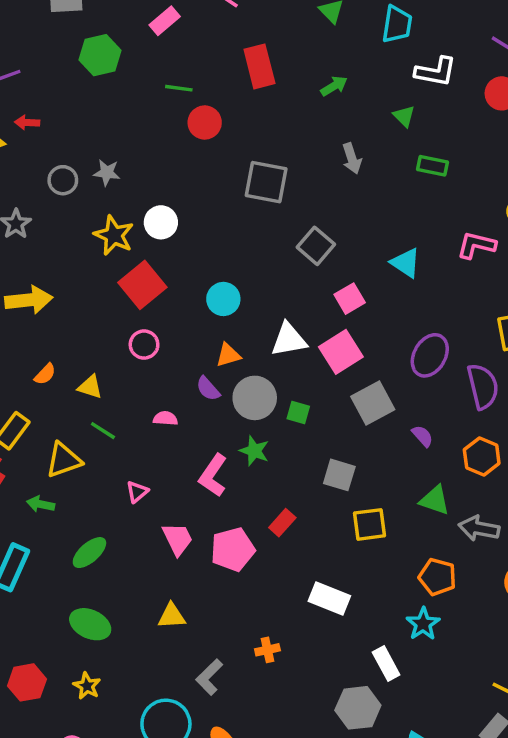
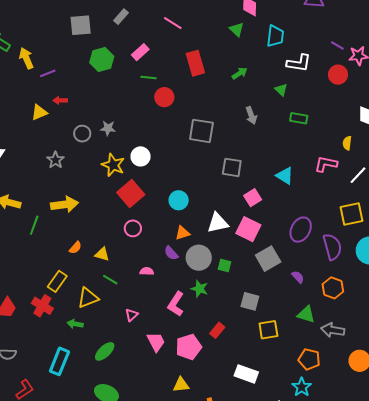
pink rectangle: (165, 21) -> (140, 52), moved
gray square: (316, 246) -> (232, 167), turned -30
pink square: (341, 352) -> (248, 229), turned -30
yellow triangle: (172, 616) -> (181, 385), moved

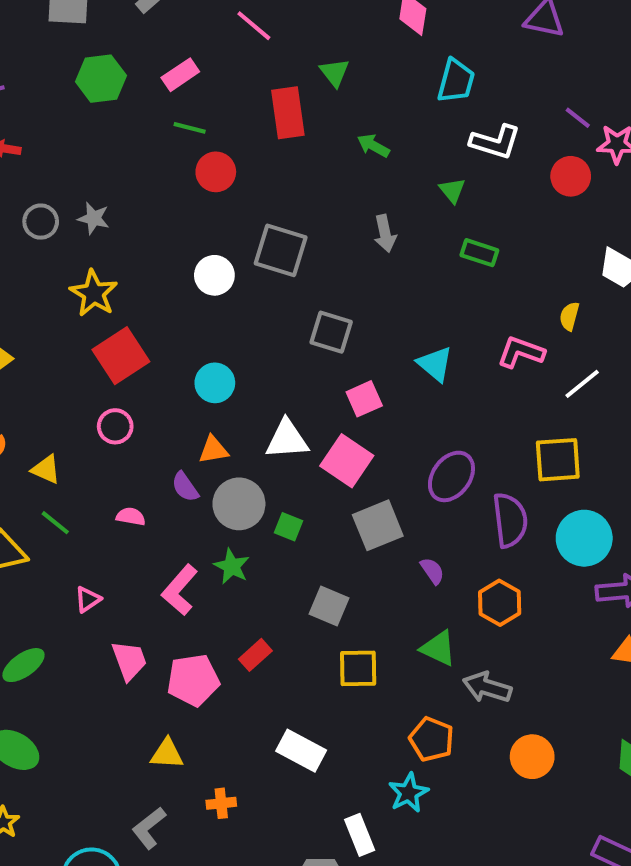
green triangle: (237, 29) -> (335, 73), moved
green arrow: (240, 73) -> (373, 146), turned -126
white circle: (141, 156) -> (214, 275), moved

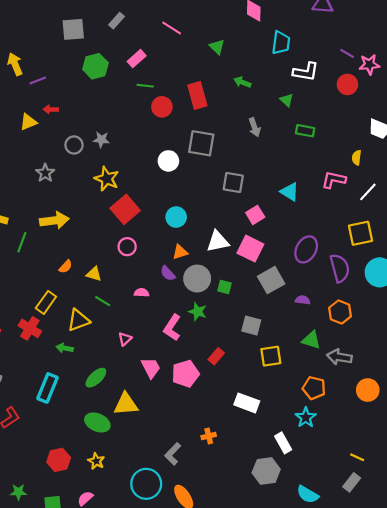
red rectangle: (288, 113) -> (197, 95), moved
purple semicircle: (432, 571) -> (303, 300), turned -40
yellow triangle: (167, 754) -> (126, 404), moved, size x1.4

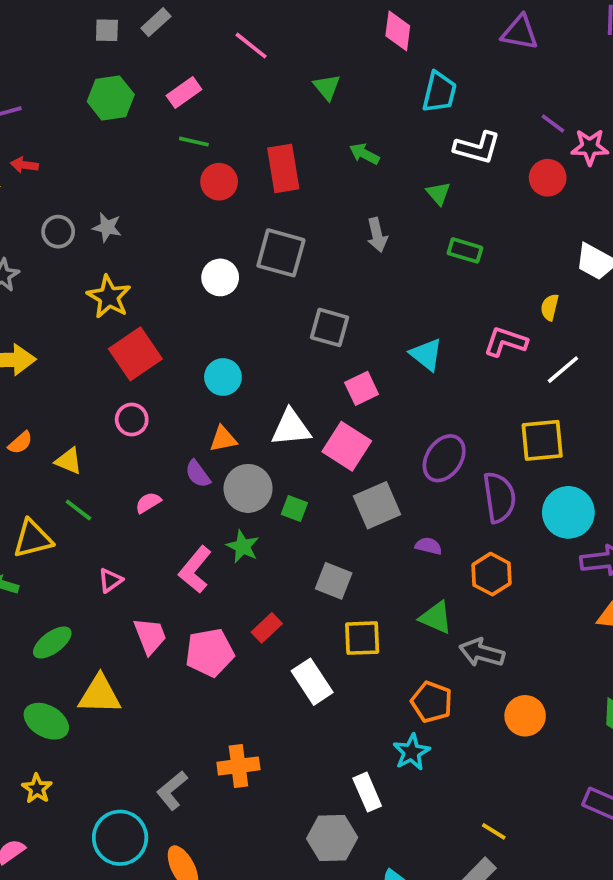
gray square: (73, 29) -> (107, 30), moved, size x0.6
pink semicircle: (142, 293) -> (148, 503), turned -40
white rectangle: (247, 403) -> (312, 682), moved, turned 30
orange cross: (209, 436) -> (238, 766), size x1.5

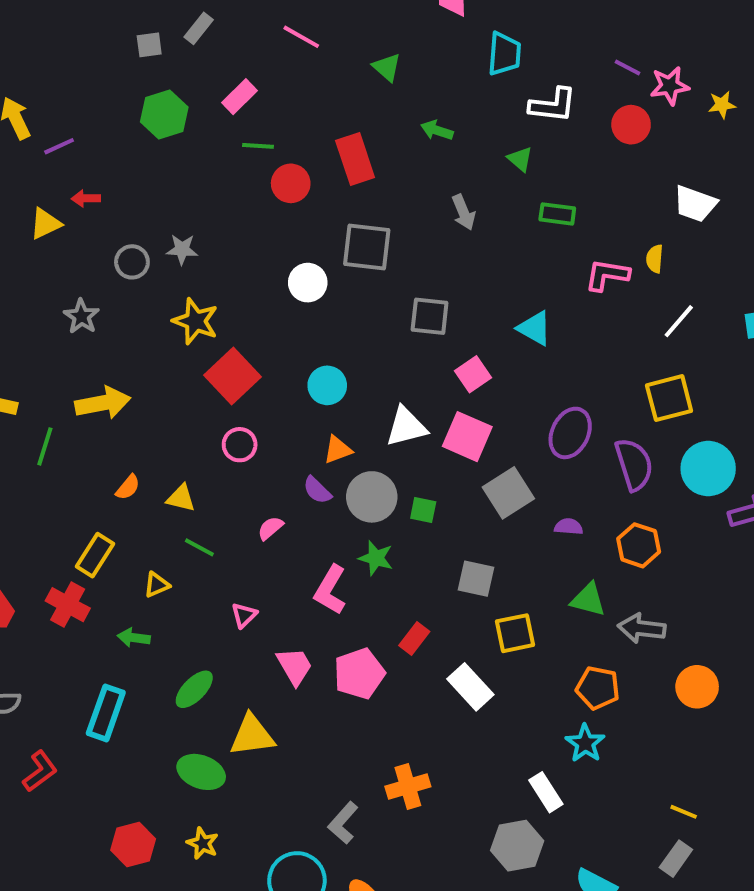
pink L-shape: (506, 342) -> (607, 275), moved
yellow triangle: (33, 539) -> (157, 585), size x0.6

